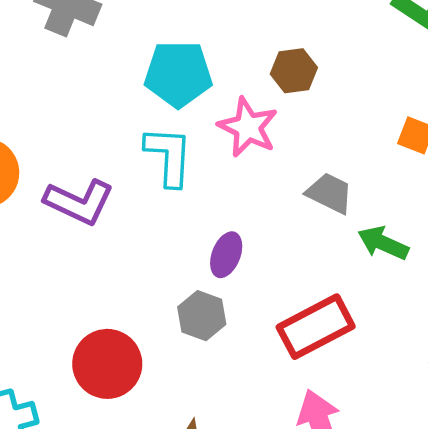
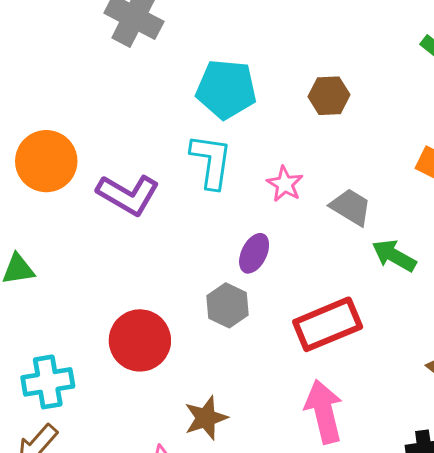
pink star: (248, 127) -> (285, 184), moved, size x0.7

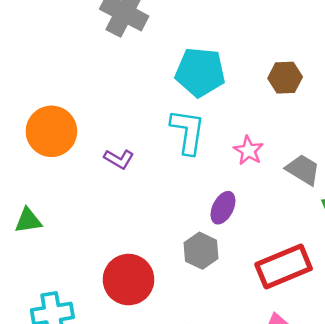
purple L-shape: (128, 195) -> (119, 159), size x0.6

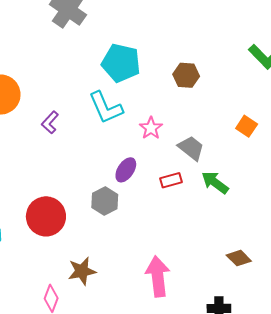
cyan L-shape: (188, 132) -> (106, 108), turned 141
purple L-shape: (119, 159) -> (50, 122), turned 95
red rectangle: (284, 266) -> (171, 180), moved, size x0.5

